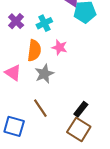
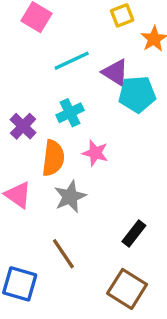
purple cross: (16, 21) -> (23, 126), moved
black rectangle: (81, 109) -> (134, 234), moved

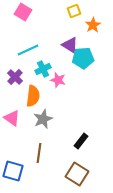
cyan line: (72, 61) -> (28, 50), moved
pink star: (95, 153) -> (58, 80), moved
brown line: (63, 254) -> (39, 153), turned 42

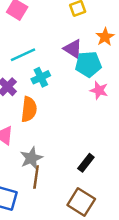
orange star: (93, 25) -> (105, 37), moved
pink star: (58, 80) -> (99, 90), moved
gray star: (43, 119) -> (31, 158), moved

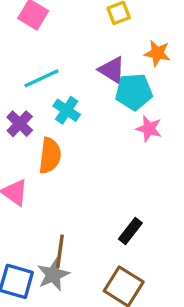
orange star: (105, 37) -> (157, 53), turned -30
cyan cross: (41, 77) -> (67, 110), turned -30
gray star: (31, 158) -> (53, 275), moved

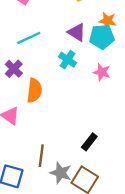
cyan pentagon: (134, 92) -> (102, 37), moved
cyan cross: (67, 110) -> (68, 60), moved
gray star: (53, 275) -> (61, 173), moved, turned -30

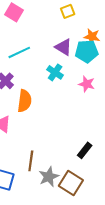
black rectangle: (89, 142) -> (85, 150), moved
gray star: (61, 173) -> (49, 177), turned 30

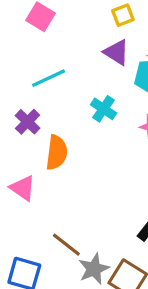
purple triangle: (63, 47) -> (116, 52), moved
brown line: (31, 161) -> (66, 245), turned -60

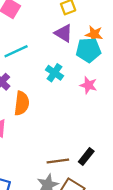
brown line: (66, 245) -> (58, 161), moved, turned -45

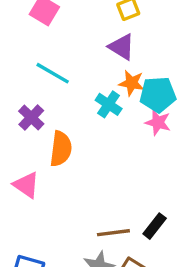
orange star: (94, 34) -> (132, 83), moved
cyan pentagon: (88, 50) -> (158, 95), moved
cyan line: (16, 51) -> (53, 73), turned 55

